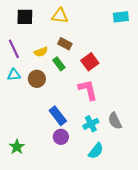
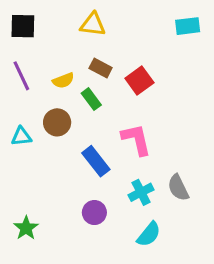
black square: (25, 17) -> (23, 26), moved
red square: (90, 62) -> (139, 80), moved
cyan triangle: (14, 75) -> (21, 136), moved
blue rectangle: (58, 116) -> (96, 161), moved

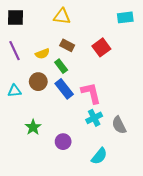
red square: (139, 80) -> (101, 47), moved
blue rectangle: (96, 161) -> (64, 89), moved
cyan cross: (141, 192) -> (94, 118), moved
green star: (26, 228) -> (33, 127), moved

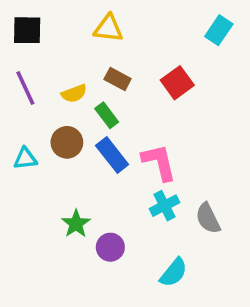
cyan rectangle: (125, 17) -> (219, 30), turned -49
green star: (33, 127) -> (76, 224), moved

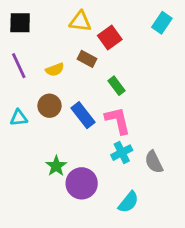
red square: (177, 83) -> (110, 37), moved
green rectangle: (107, 115) -> (116, 86), moved
purple circle: (110, 247) -> (82, 183), size x1.5

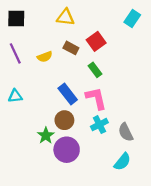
red square: (110, 37) -> (96, 41), moved
brown circle: (50, 106) -> (64, 120), moved
cyan semicircle: (128, 202) -> (122, 162), moved

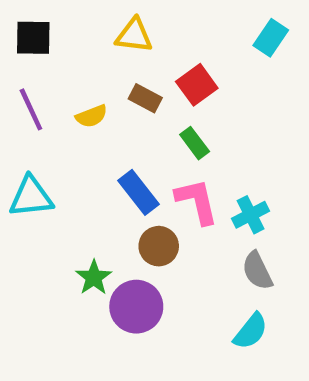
cyan triangle: (15, 96) -> (31, 197), size x1.5
brown circle: (64, 120) -> (159, 246), moved
cyan cross: (99, 125) -> (251, 215), moved

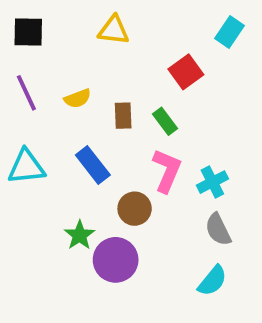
red square: (197, 85) -> (186, 72), moved
brown rectangle: (145, 98) -> (123, 116), moved, turned 60
blue rectangle: (139, 192) -> (93, 165), moved
pink L-shape: (197, 201) -> (167, 171), turned 36

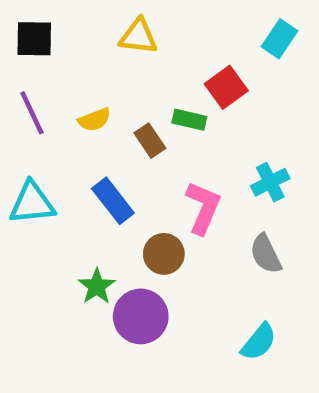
brown rectangle: (123, 116) -> (150, 141), turned -32
green rectangle: (165, 121) -> (189, 120), moved, turned -40
cyan cross: (212, 182) -> (270, 182), moved
gray semicircle: (218, 230) -> (266, 254), moved

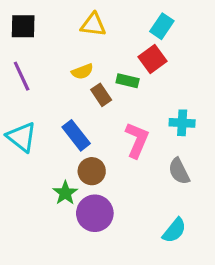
cyan rectangle: (280, 39) -> (162, 26), moved
yellow semicircle: (94, 120) -> (82, 71), moved
cyan cross: (270, 182) -> (182, 123), turned 30
cyan triangle: (32, 203) -> (22, 137), turned 44
brown circle: (164, 254) -> (92, 171), moved

